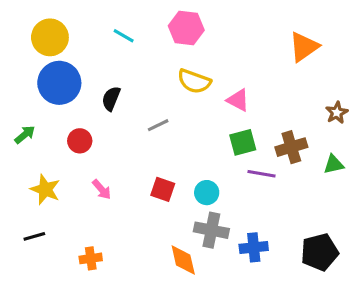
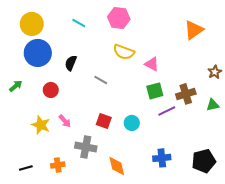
gray line: (158, 125) -> (101, 80), turned 56
purple line: (262, 174) -> (167, 111), turned -36
yellow star: (45, 189) -> (41, 125), moved
gray cross: (211, 230) -> (86, 147), moved
black line: (34, 236) -> (26, 168), moved

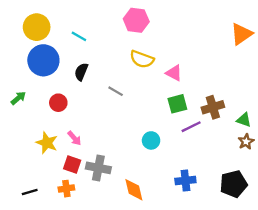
cyan line: (79, 23) -> (79, 36), moved
orange triangle: (194, 30) -> (241, 34), moved
brown star: (215, 72) -> (246, 142), moved
green triangle: (213, 105) -> (244, 120), turned 32
red square: (104, 121) -> (72, 165), moved

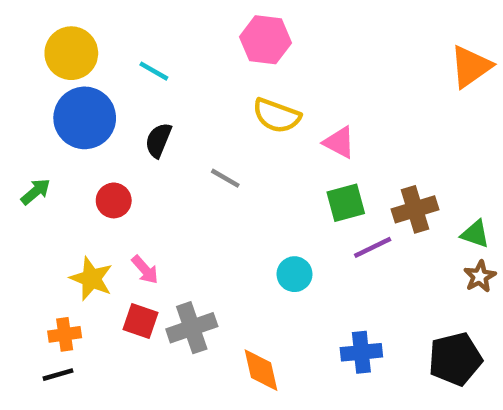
gray cross: (98, 168) -> (192, 328), turned -30
orange cross: (66, 189) -> (65, 334), moved

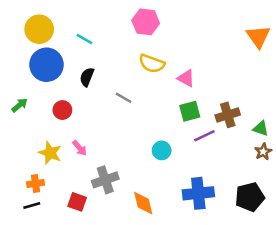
orange triangle: (471, 67) -> (258, 37), turned -30
red square: (140, 321) -> (77, 202), moved
blue cross: (361, 352) -> (198, 193), size x1.4

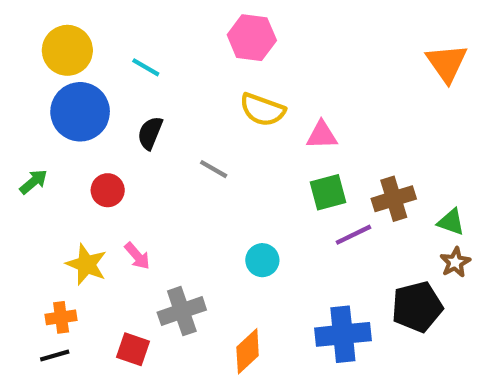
pink triangle: (186, 78) -> (322, 135), turned -30
cyan circle: (162, 150) -> (262, 260), moved
black pentagon: (250, 197) -> (417, 307), moved
orange diamond: (143, 203) -> (248, 351), turned 60

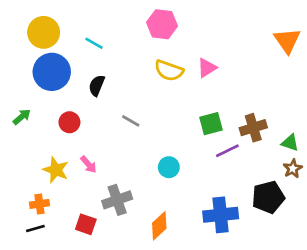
pink triangle: (322, 135) -> (207, 68), moved, turned -30
gray line: (214, 169) -> (131, 121), moved

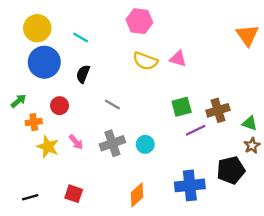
pink triangle: (207, 68) -> (178, 59), turned 48
gray cross: (117, 200) -> (112, 143), moved
orange cross: (39, 204) -> (34, 122), moved

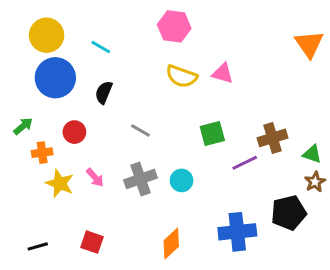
green square: (182, 107) -> (212, 134), moved

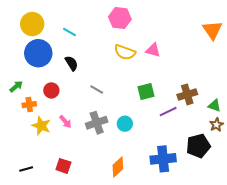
black semicircle: (104, 92) -> (71, 63), turned 126

